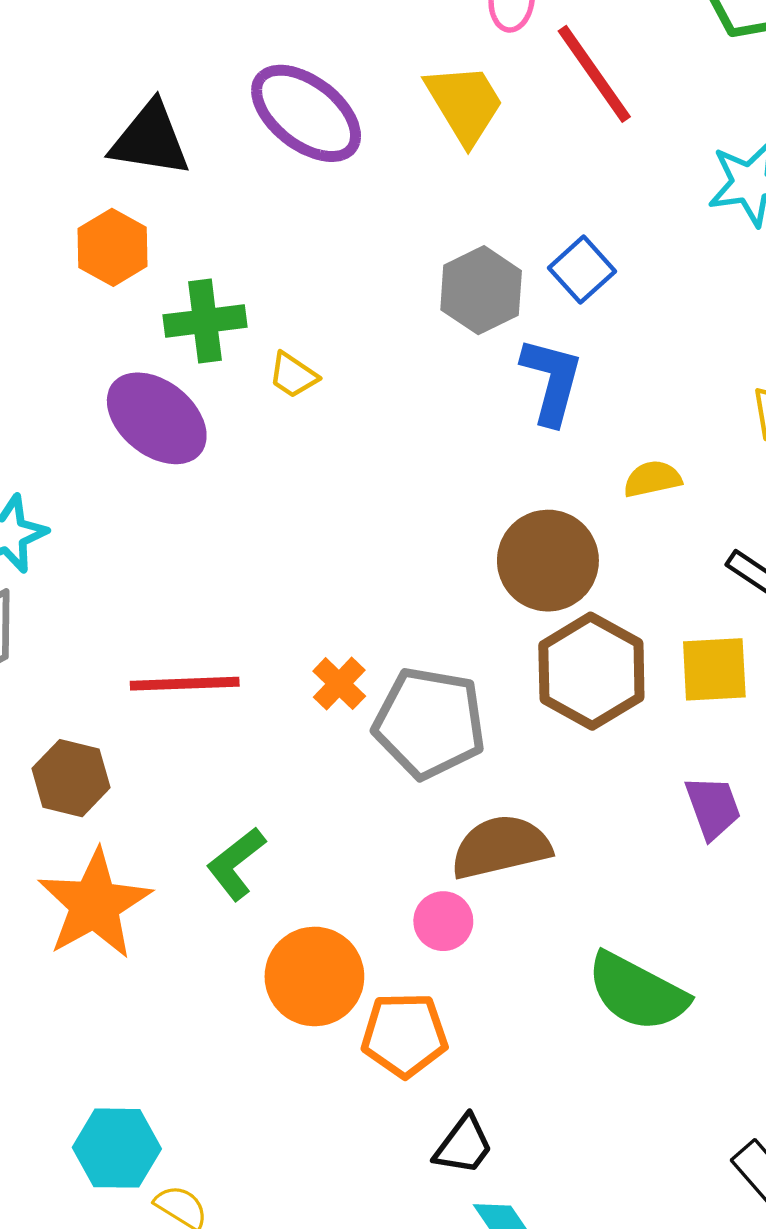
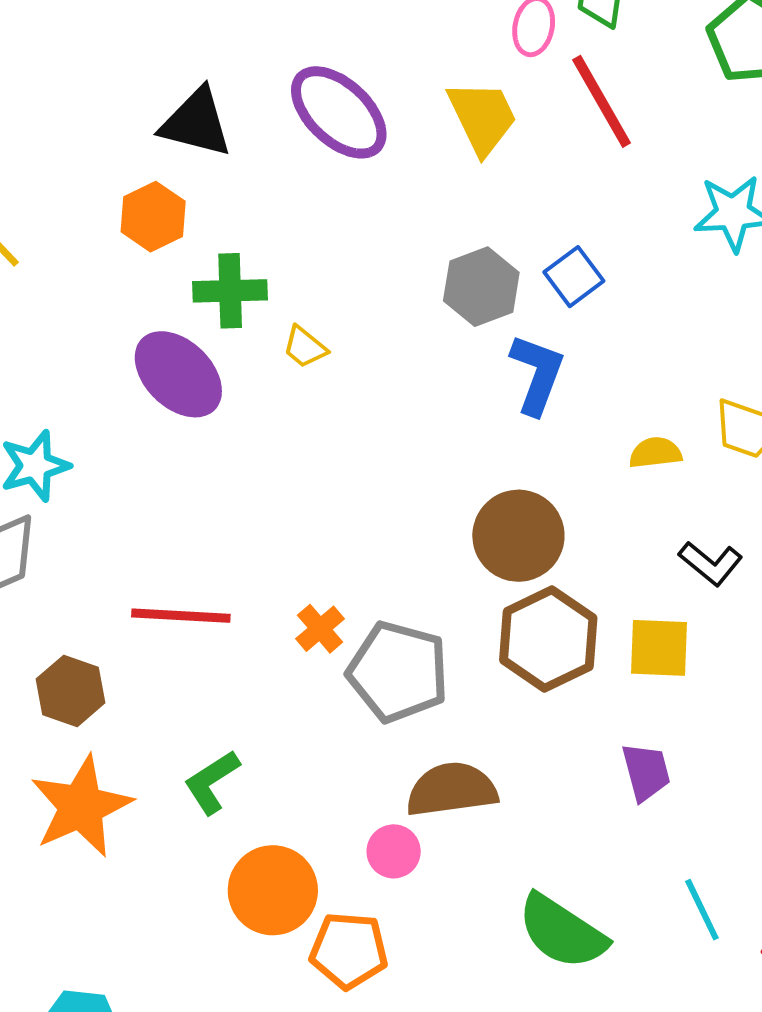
yellow semicircle: (652, 479) -> (655, 453), moved

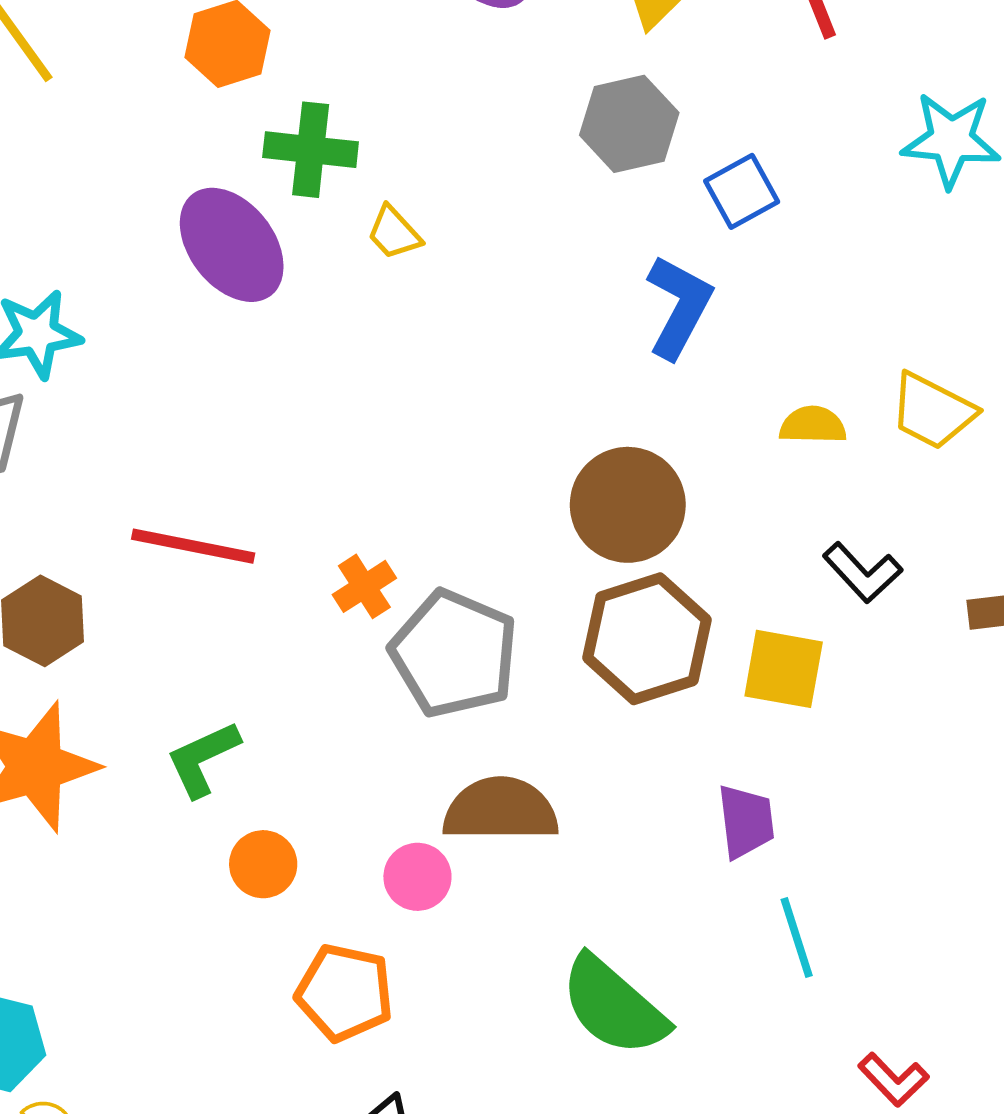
gray hexagon: (481, 287) -> (629, 124), moved
orange circle: (273, 890) -> (263, 864), moved, size x0.6
cyan line: (702, 910) -> (797, 937), moved

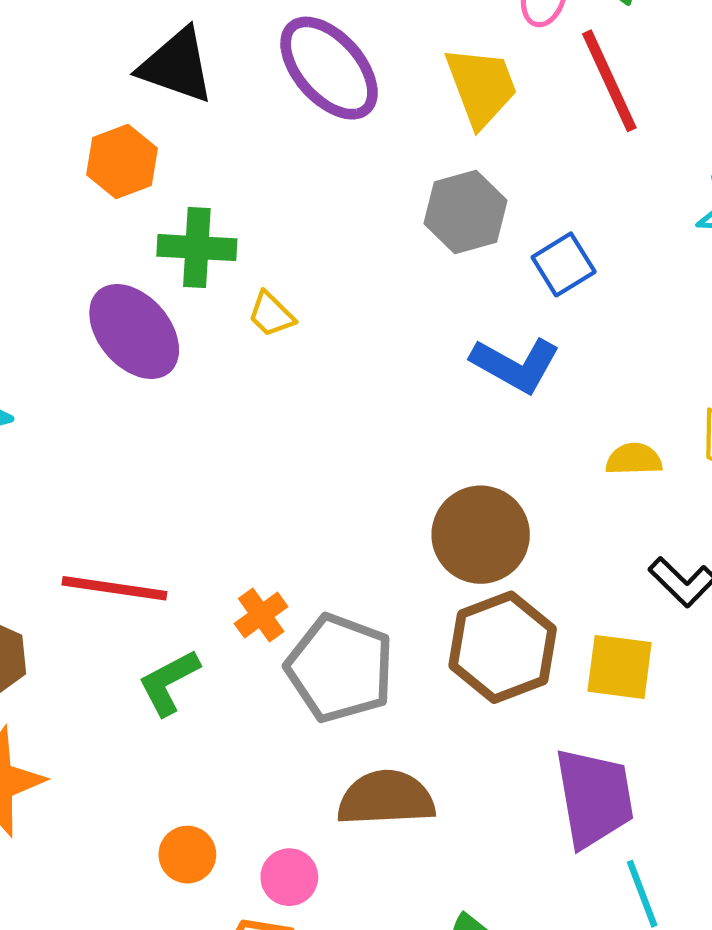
blue L-shape: (679, 307) -> (515, 365), turned 94
green L-shape: (203, 759) -> (169, 682), moved
purple trapezoid: (746, 821) -> (594, 798), size x1.6
pink circle: (417, 877) -> (289, 877), moved

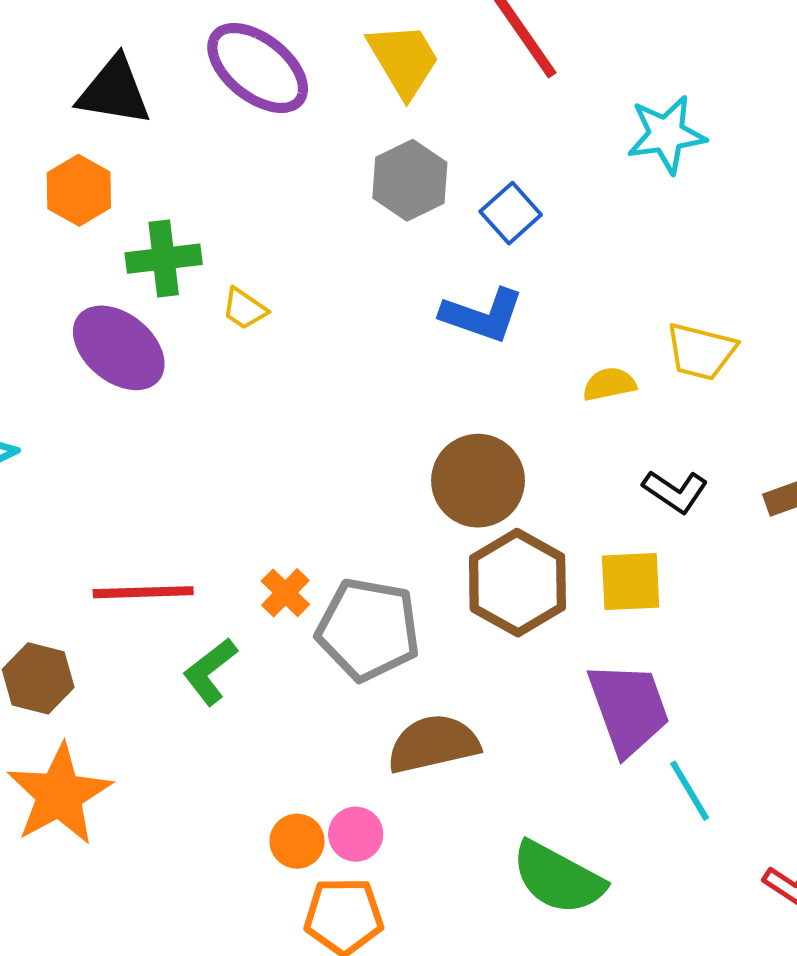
orange circle: (187, 855) -> (297, 841), moved

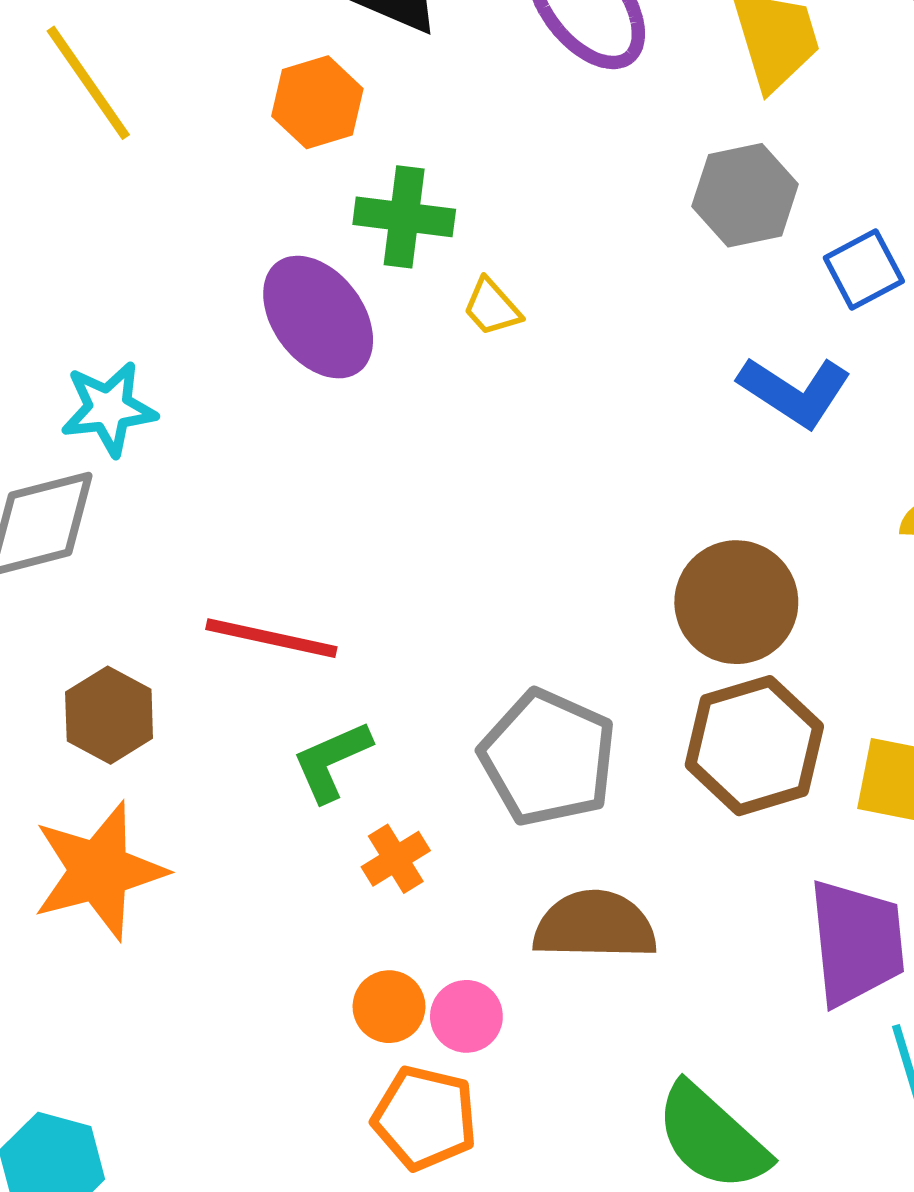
orange cross: (285, 593) -> (396, 859), moved

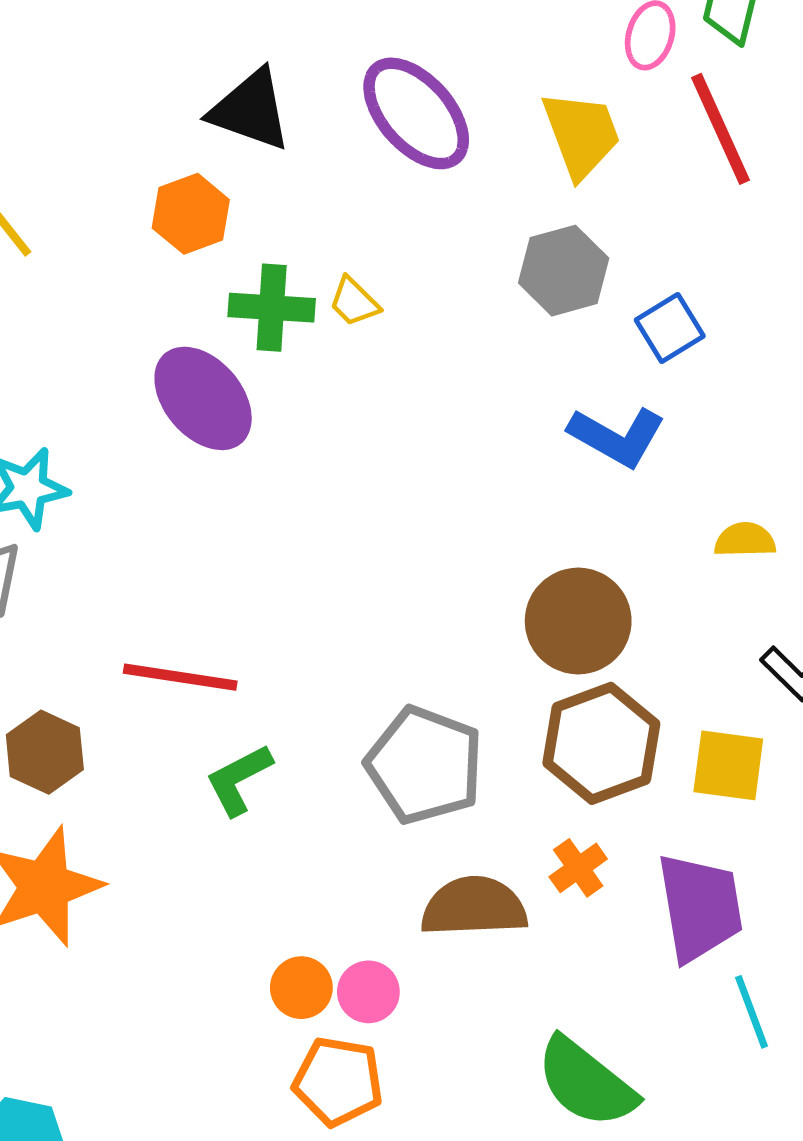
yellow trapezoid: (492, 307) -> (354, 302), moved
orange cross: (396, 859) -> (578, 868), moved

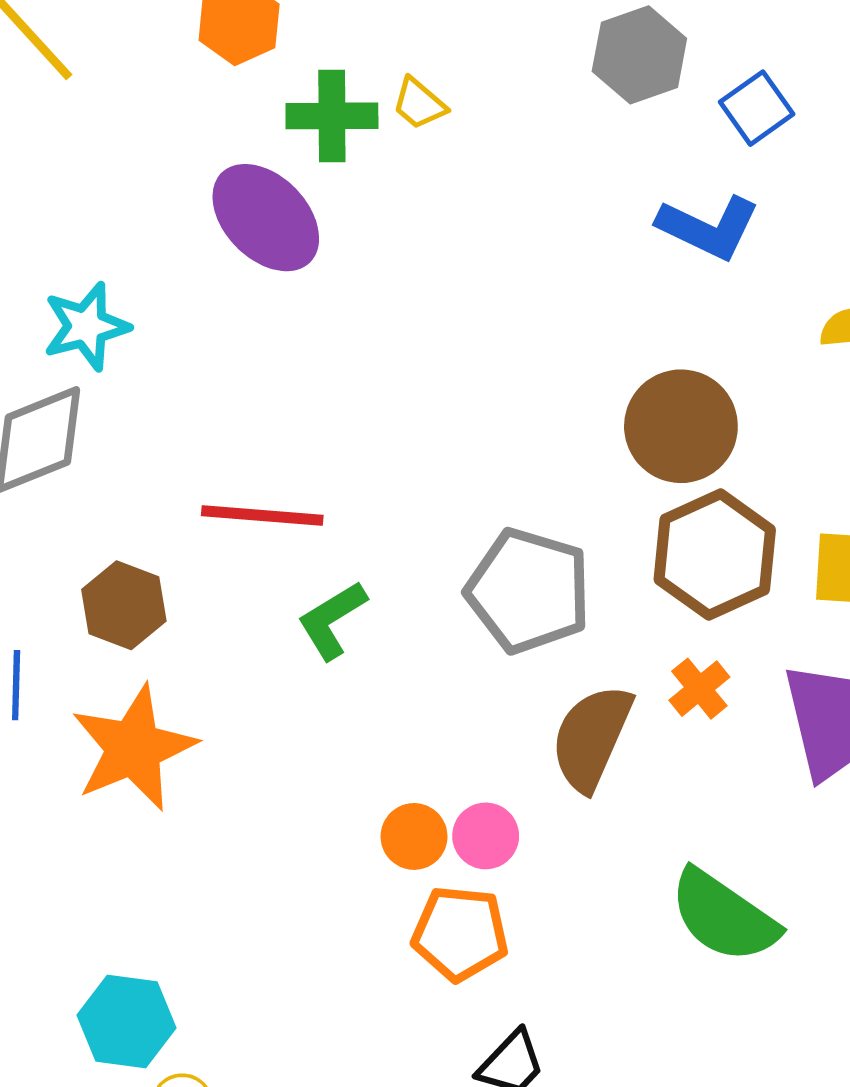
brown semicircle: (474, 907) -> (591, 738), turned -60

